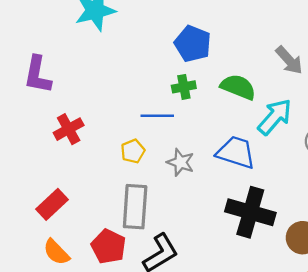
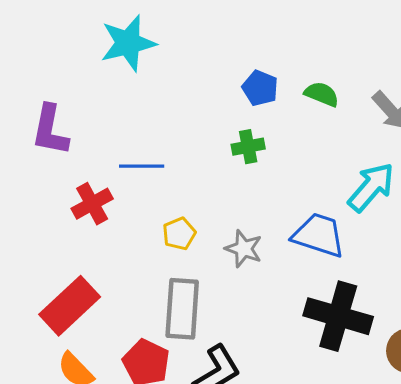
blue pentagon: (193, 44) -> (260, 88), size x0.7
green semicircle: (238, 87) -> (322, 94), moved, size x0.7
blue line: (157, 116) -> (142, 166), moved
red rectangle: (52, 204) -> (70, 306), size x1.4

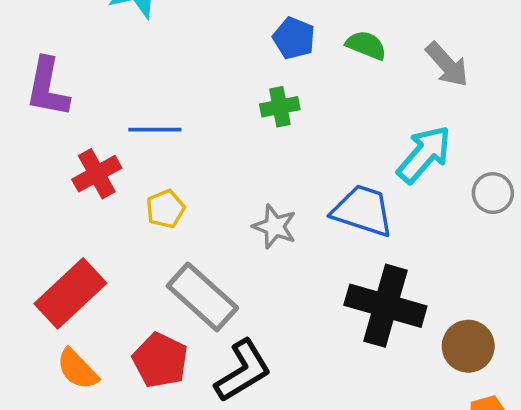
yellow pentagon: (179, 234) -> (165, 209), moved
gray rectangle: (182, 309) -> (202, 297), turned -52

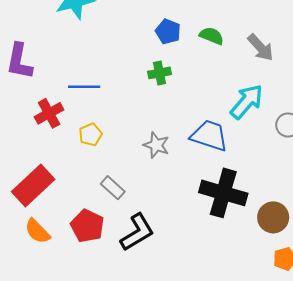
gray rectangle: (202, 297) -> (113, 188), size x0.6

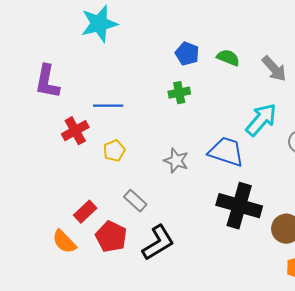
red rectangle: (33, 186) -> (85, 212), moved, size x0.6

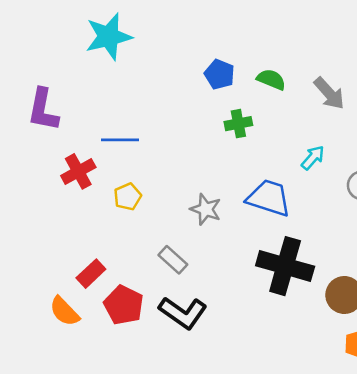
green cross: (179, 93) -> (238, 124), moved
cyan arrow: (261, 120) -> (313, 158), size x0.6
gray rectangle: (135, 201) -> (173, 260), moved
black L-shape: (158, 243) -> (183, 313), turned 66

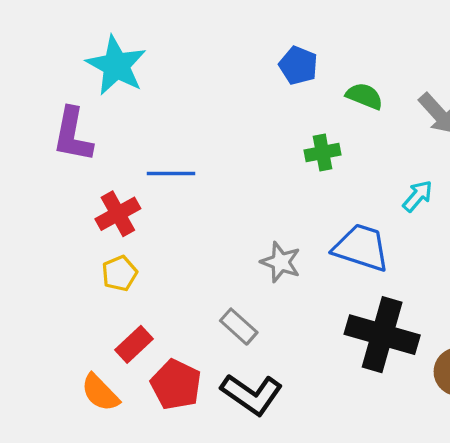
cyan star: (109, 37) -> (116, 65), moved, turned -30
blue pentagon: (220, 74) -> (298, 65), moved
yellow pentagon: (127, 197) -> (119, 273), moved

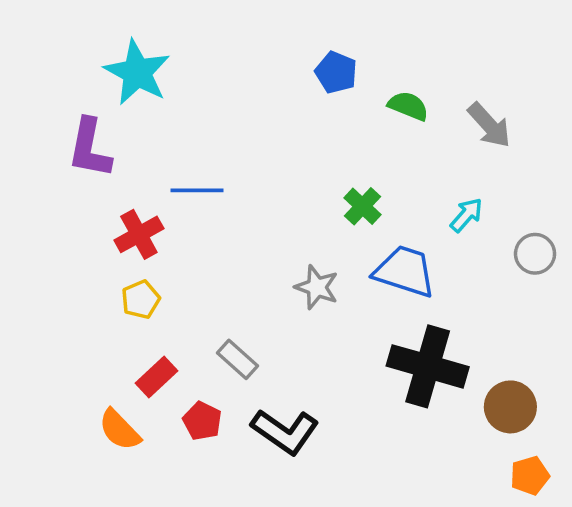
green cross: (323, 153) -> (362, 206), moved, turned -36
gray rectangle: (239, 327) -> (237, 359), moved
red pentagon: (176, 385) -> (202, 421), size x0.7

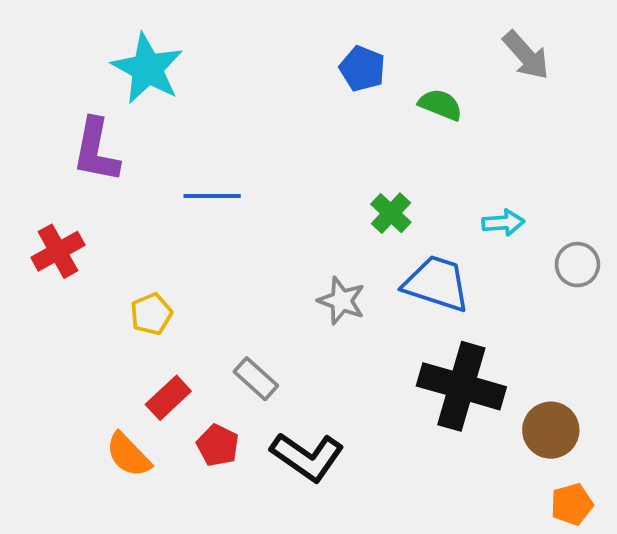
gray arrow: (489, 125) -> (526, 55), moved
cyan arrow: (466, 215) -> (503, 223), turned 45
red cross: (139, 234) -> (58, 251), moved

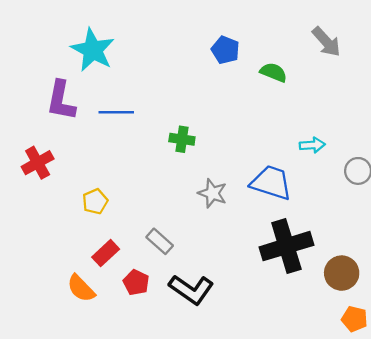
blue line: (212, 196) -> (116, 112), moved
green cross: (391, 213) -> (182, 139), moved, turned -35
black cross: (461, 386) -> (286, 246), turned -33
orange pentagon: (572, 504) -> (355, 319), turned 30

